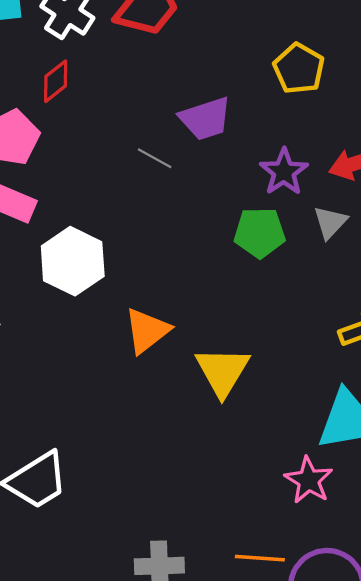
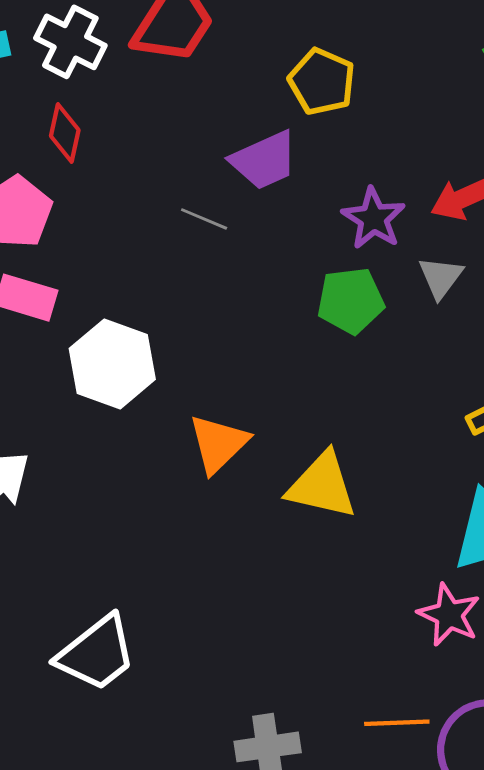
yellow pentagon: (299, 69) -> (322, 82), moved
red diamond: (56, 81) -> (65, 133), turned -33
yellow triangle: (222, 371) -> (322, 486), turned -42

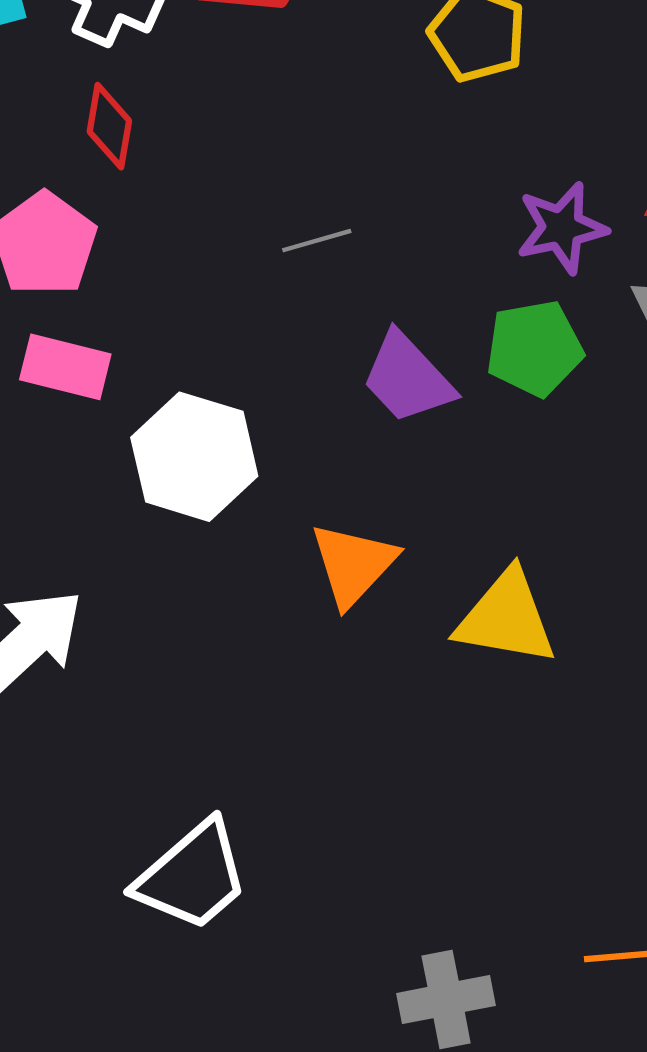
purple trapezoid: (264, 160) -> (408, 378), moved, turned 74
purple star: (373, 218) -> (562, 228), turned 30
gray line: (204, 219) -> (317, 241), turned -36

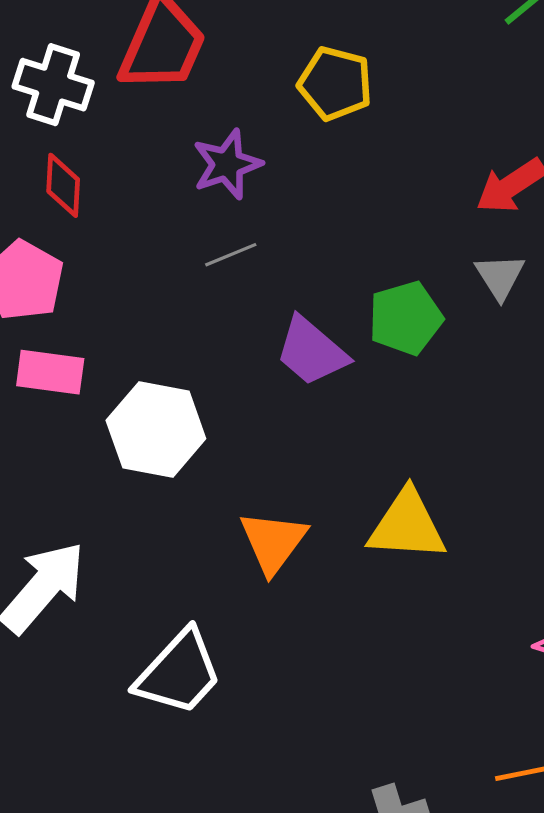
purple star: (562, 228) -> (227, 164), moved
orange triangle: (353, 564) -> (273, 542), moved
white trapezoid: (192, 876) -> (179, 673), moved

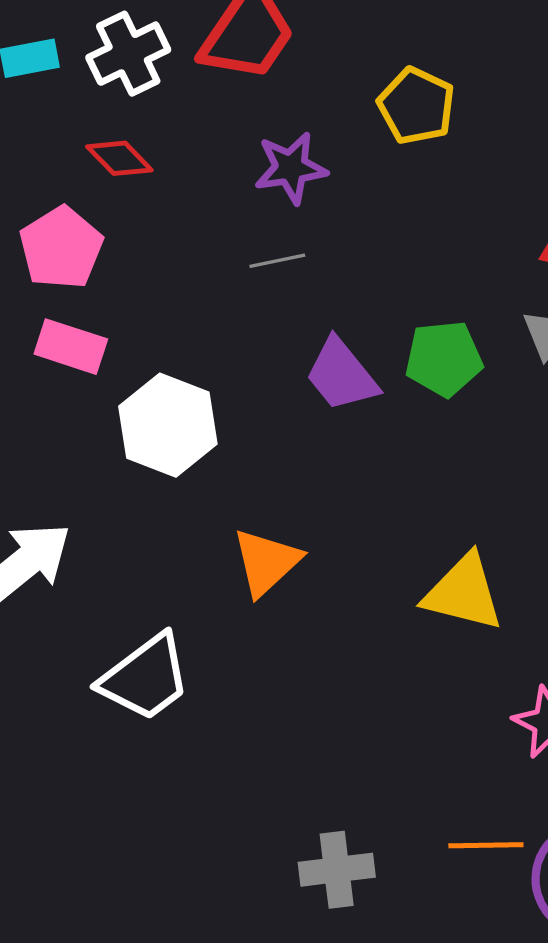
white cross: (53, 85) -> (128, 54), turned 36
red diamond: (63, 185) -> (119, 158), turned -58
yellow triangle: (407, 525) -> (464, 593), moved

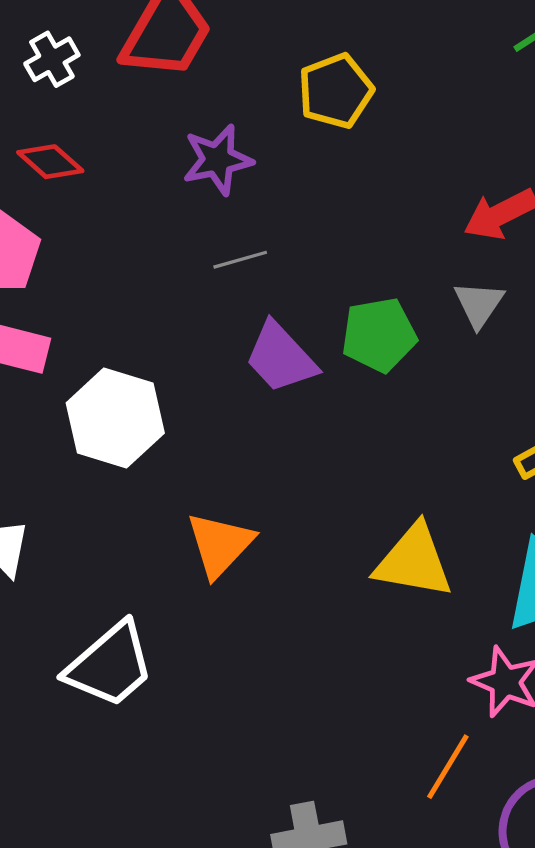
white cross: (128, 54) -> (52, 59), size x0.7
yellow pentagon: (416, 106) -> (336, 91), turned 30
gray line: (277, 261) -> (240, 260), moved
orange line: (486, 845) -> (448, 767), moved, turned -54

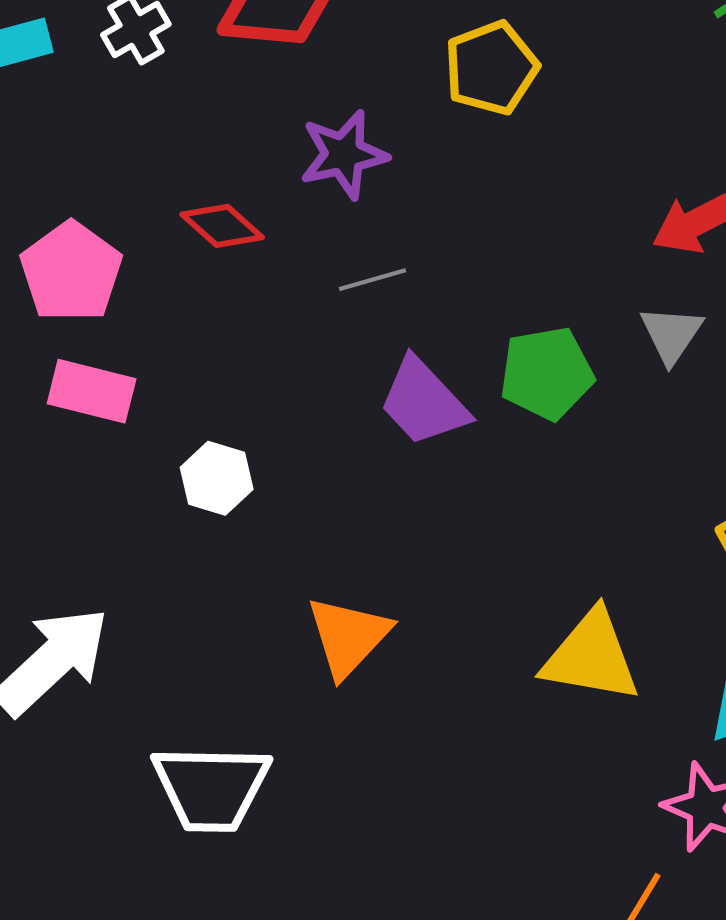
red diamond: (50, 162) -> (222, 226), moved
white hexagon: (115, 418) -> (217, 478), size x0.6
white trapezoid: (110, 665) -> (211, 788), turned 42

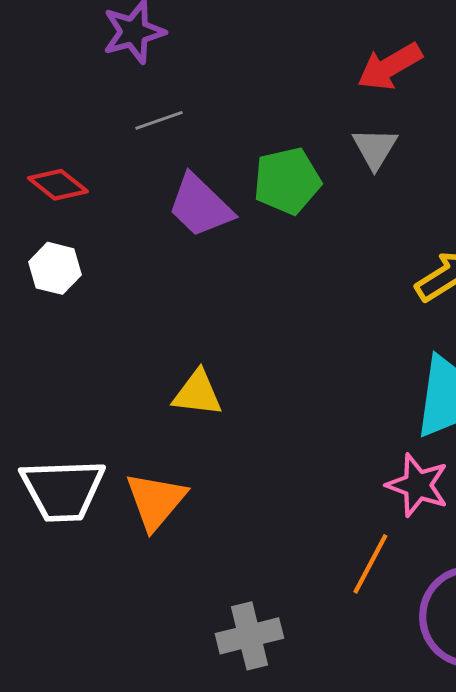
red diamond: (222, 226) -> (58, 185), moved
orange triangle: (348, 636) -> (156, 501), moved
yellow triangle: (591, 656) -> (198, 393), moved, size x0.7

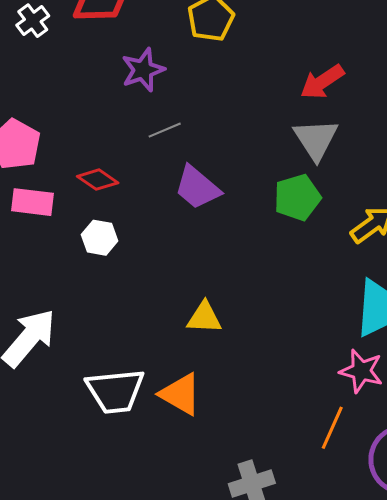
gray triangle: (375, 148) -> (316, 139), size x1.4
green pentagon: (287, 181) -> (297, 197), moved
orange triangle: (156, 501) -> (180, 394), turned -36

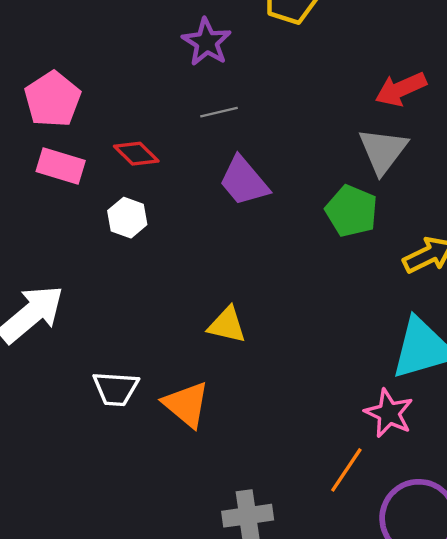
purple star: (143, 70) -> (207, 42), turned -30
green pentagon: (297, 197) -> (351, 211), turned 30
white trapezoid: (115, 391) -> (116, 389), size x0.7

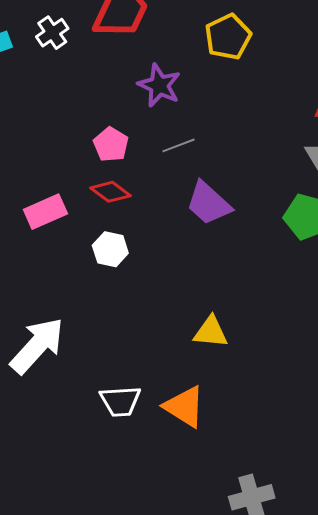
pink pentagon: (53, 99) -> (111, 144), moved, size x0.7
pink rectangle: (61, 166) -> (45, 212), turned -33

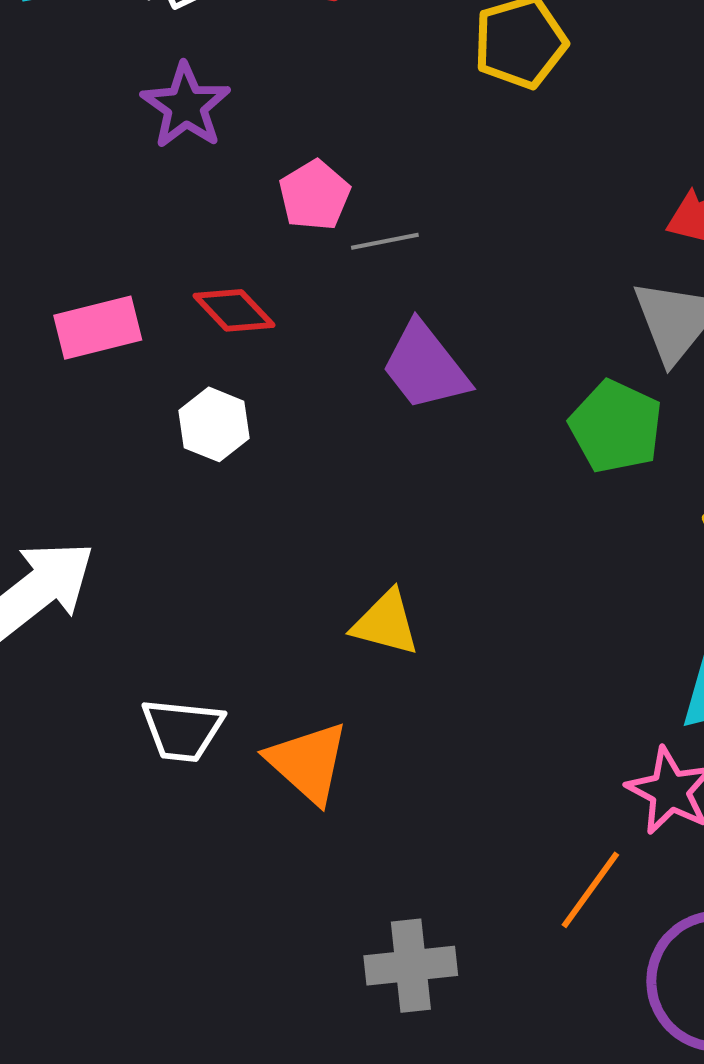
purple star: (159, 85) -> (186, 106), moved
pink pentagon: (111, 144) -> (314, 195), moved

